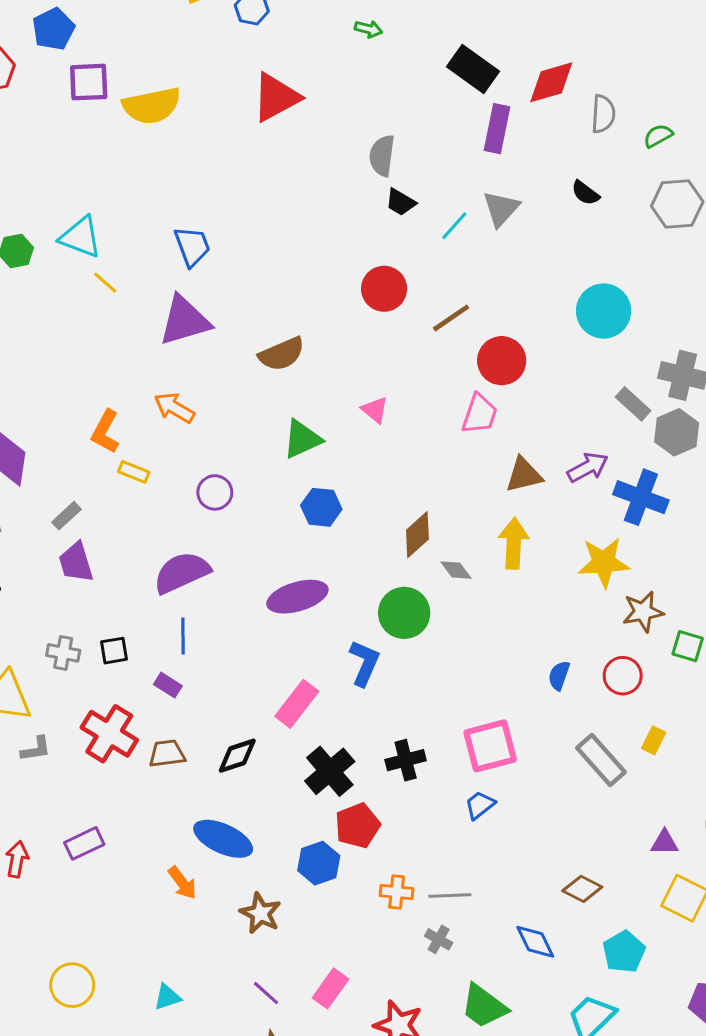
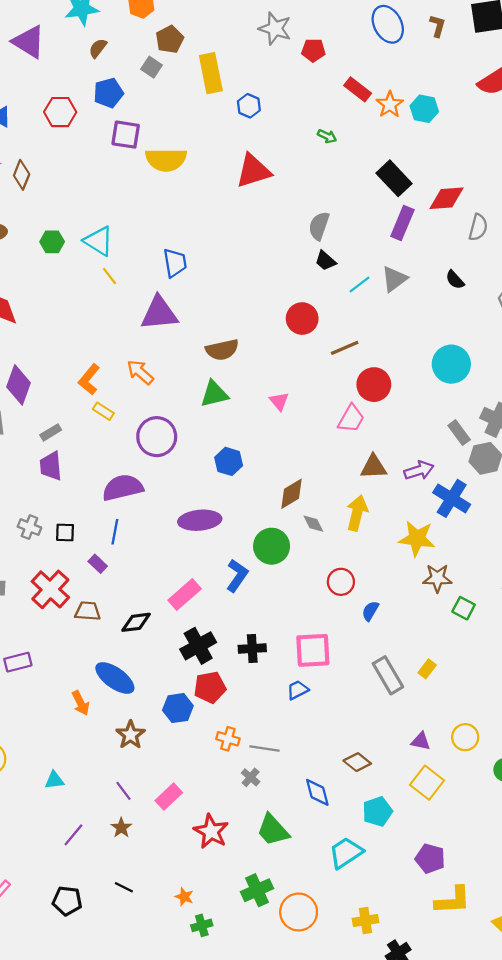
green triangle: (302, 439) -> (214, 394), moved
purple circle: (215, 492) -> (157, 437), size x1.6
red circle: (623, 676) -> (341, 582), moved

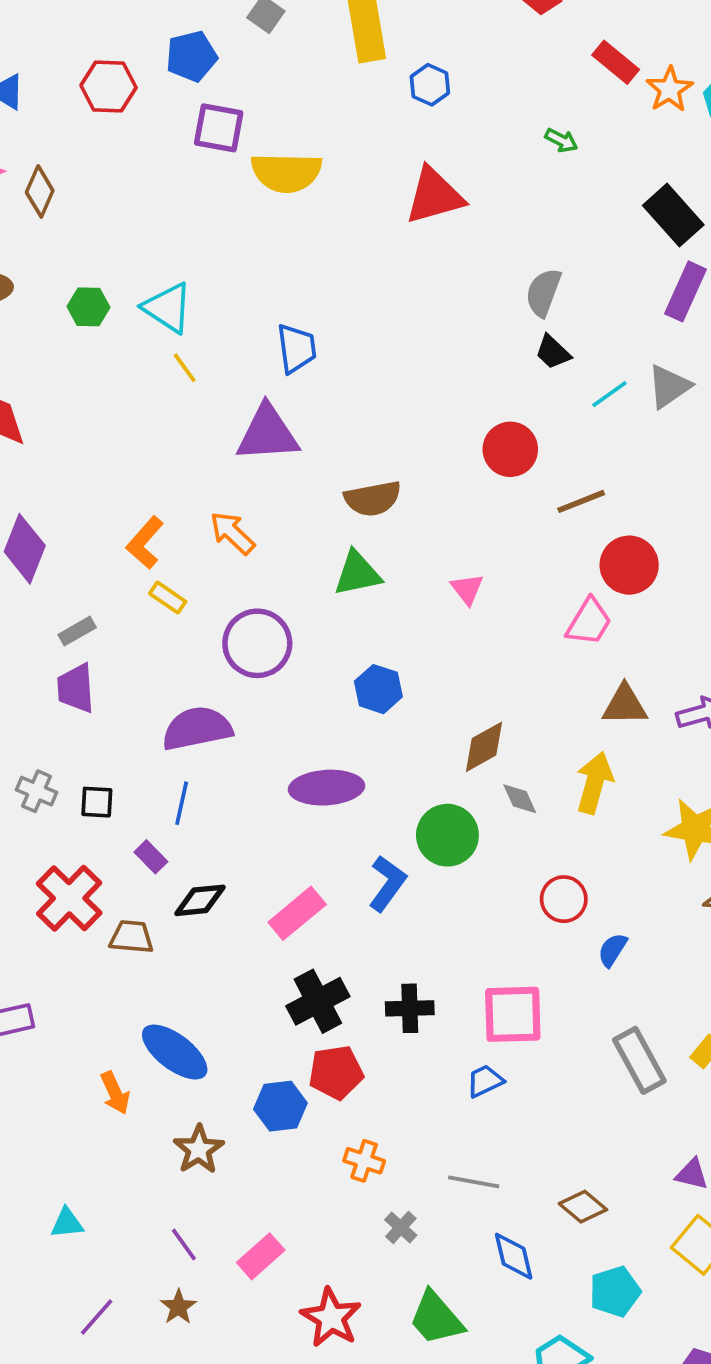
black diamond: (136, 622) -> (200, 900), moved
gray line: (264, 749) -> (474, 1182), moved

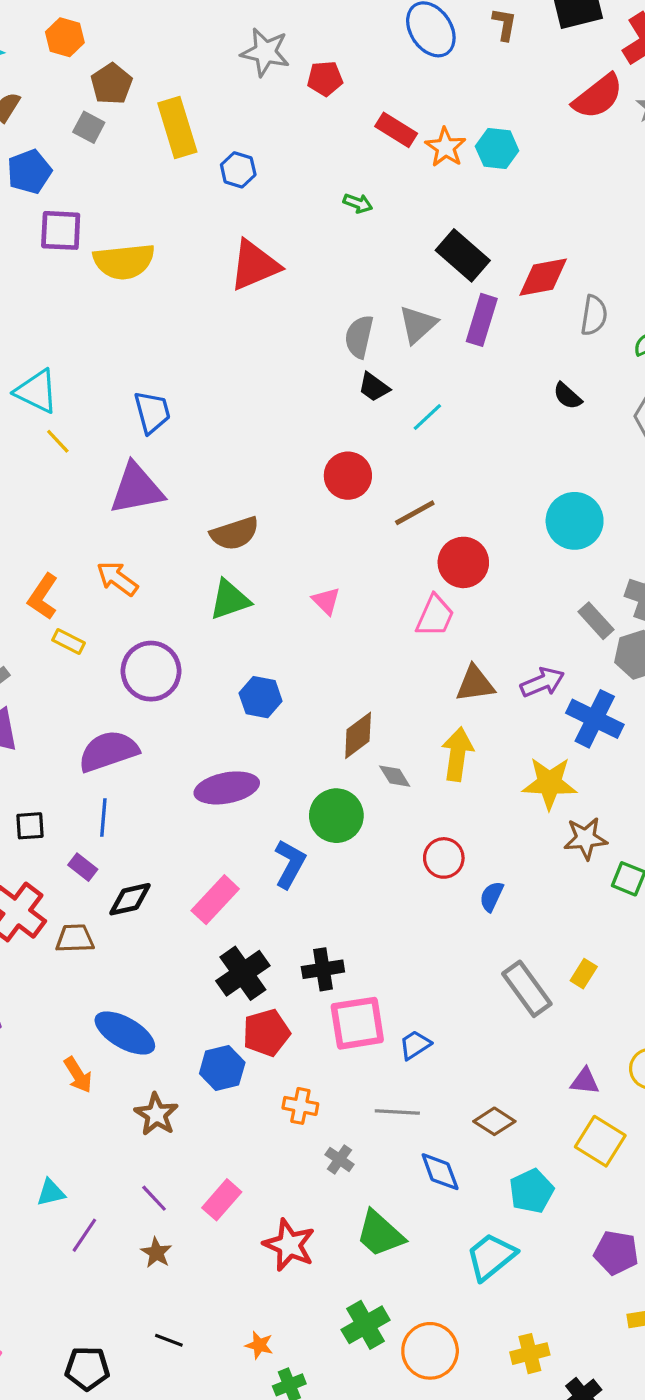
gray triangle: (669, 386) -> (418, 324), moved
pink square: (513, 1014) -> (357, 1023), moved
blue trapezoid: (485, 1081) -> (415, 1045), moved
purple line: (97, 1317) -> (84, 1235), moved

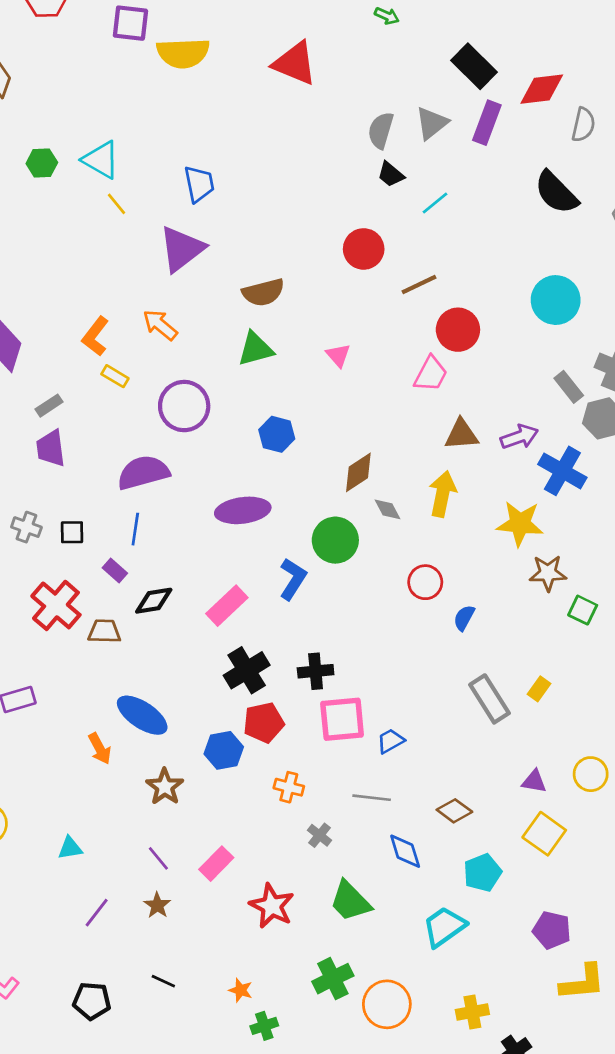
red triangle: (254, 265) -> (295, 63), turned 42
black semicircle: (567, 396) -> (556, 192), size x1.8
purple triangle: (137, 489) -> (182, 249), turned -30
purple line: (84, 1235) -> (97, 913), moved

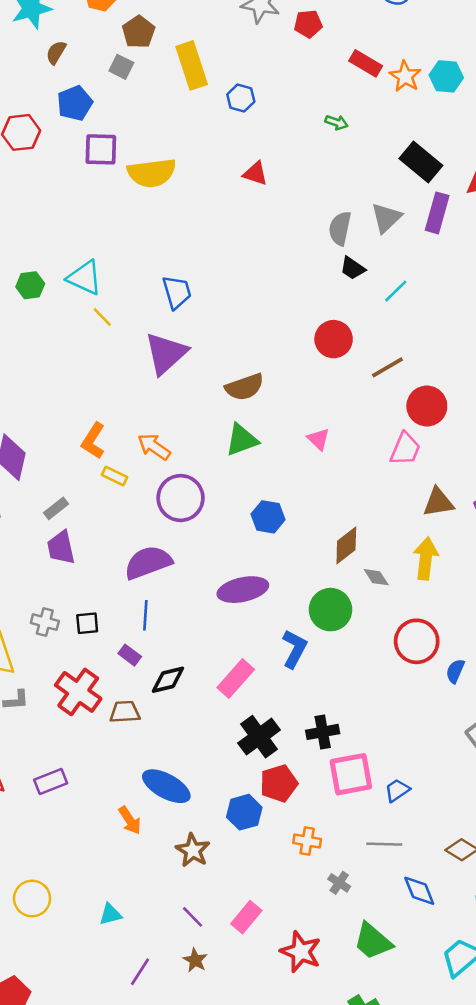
red triangle: (295, 63) -> (255, 173), size x0.6
orange arrow: (160, 325) -> (154, 447), moved
red circle: (425, 582) -> (417, 641), size x1.4

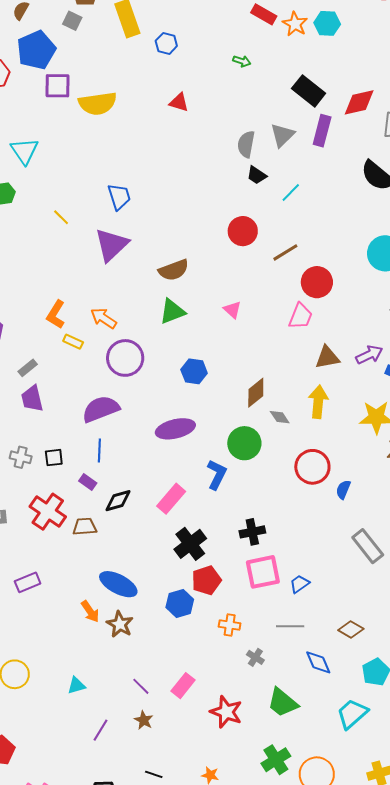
blue pentagon: (75, 103) -> (36, 50), size x1.4
cyan triangle: (85, 278) -> (24, 151), moved, turned 32
black cross: (323, 732) -> (252, 532), moved
brown star: (193, 850) -> (120, 624), moved

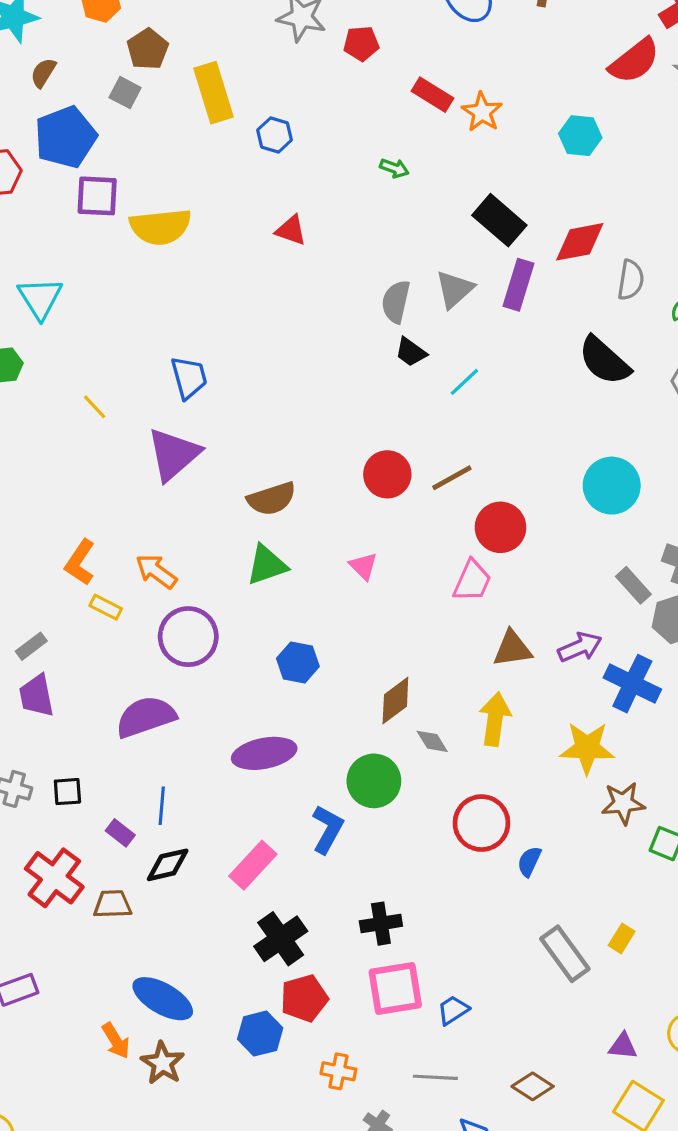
cyan hexagon: (327, 23) -> (580, 136), moved
red circle: (243, 231) -> (387, 474), moved
blue line: (99, 450) -> (162, 806), moved

